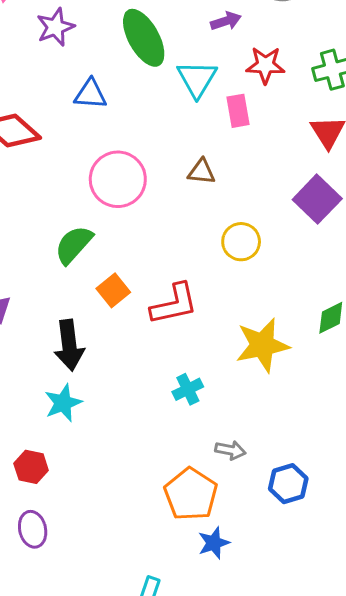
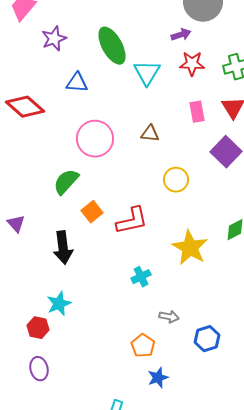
purple arrow: (226, 21) -> (181, 35), moved
pink rectangle: (238, 111) -> (197, 112), moved
yellow star: (262, 345) -> (190, 248), turned -30
cyan star: (63, 403) -> (59, 304), moved
orange pentagon: (191, 494) -> (143, 346), size x0.7

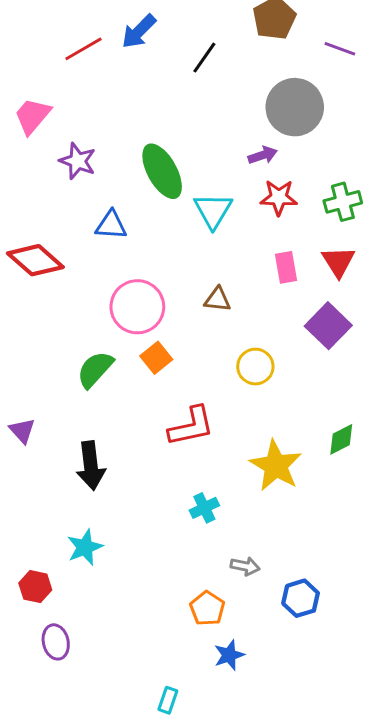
purple star: (54, 39) -> (78, 161), turned -30
orange square: (92, 212) -> (156, 358), moved
red hexagon: (38, 328) -> (35, 587), moved

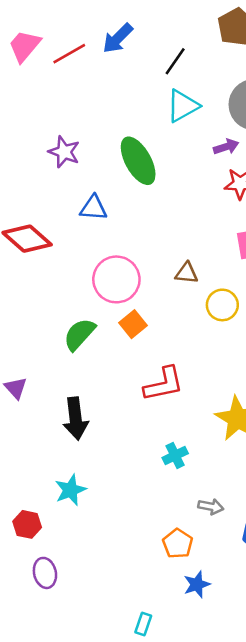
pink trapezoid: (32, 116) -> (25, 46), moved
cyan triangle: (213, 211) -> (183, 106), moved, turned 30
yellow circle: (255, 367) -> (222, 305), moved

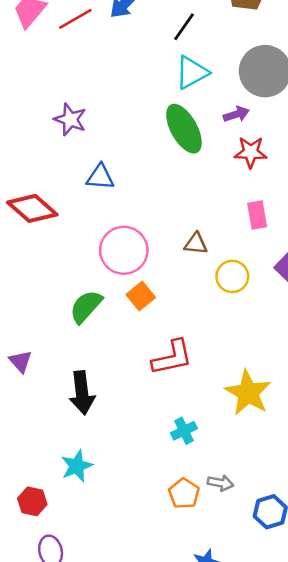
green ellipse: (138, 161) -> (184, 129), moved
orange pentagon: (178, 544) -> (184, 494), moved

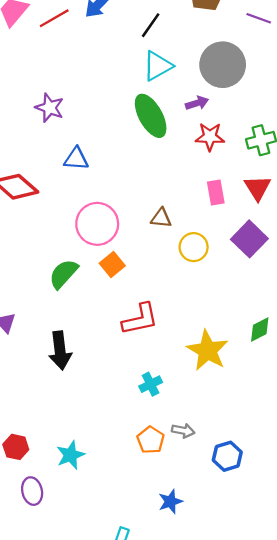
cyan star: (77, 466) -> (70, 455), moved

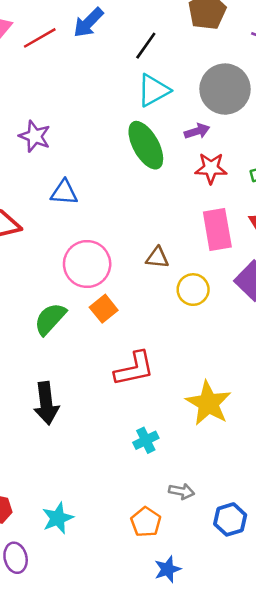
pink rectangle: (216, 192) -> (217, 230), size x1.5
orange pentagon: (151, 440) -> (146, 522), moved

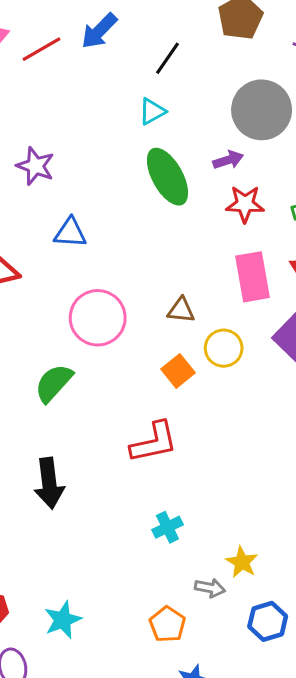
cyan triangle: (153, 90) -> (152, 111), moved, size x0.7
orange square: (104, 309) -> (178, 371), moved
yellow star: (208, 403) -> (242, 562), moved, size x0.6

